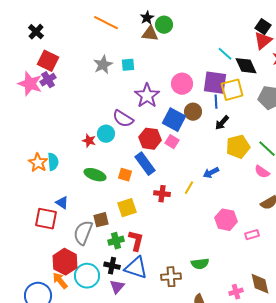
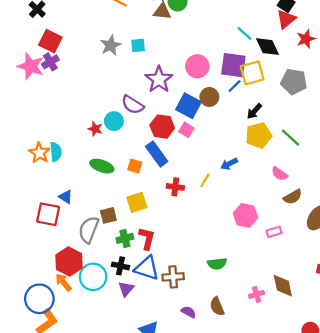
blue line: (216, 102) -> (235, 86), turned 48
black arrow: (222, 123) -> (254, 111), moved
pink semicircle: (262, 172) -> (280, 174), moved
brown cross: (171, 277) -> (173, 277), moved

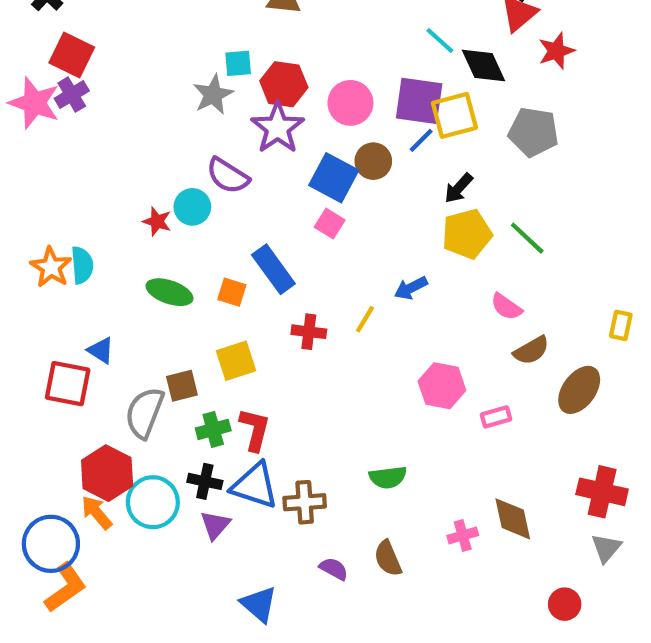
gray star: (111, 45) -> (213, 95), moved
red hexagon: (162, 127) -> (284, 84), moved

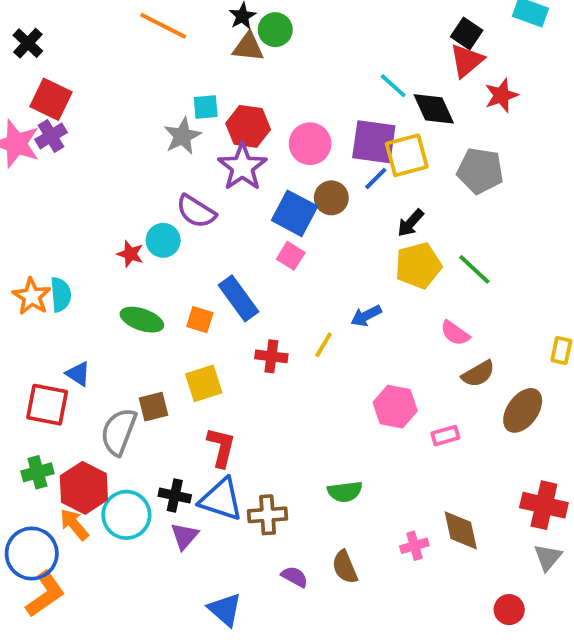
green cross: (213, 429) -> (37, 472), moved

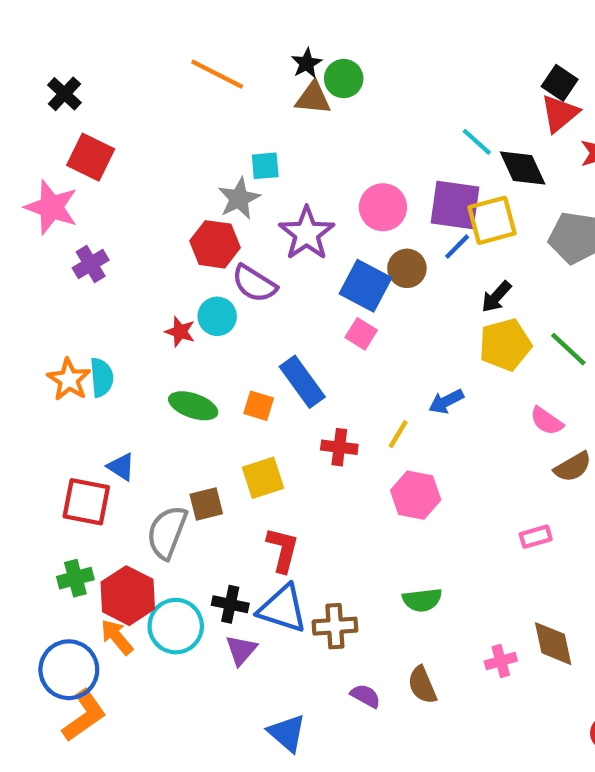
red hexagon: (248, 126) -> (215, 244), moved
purple cross: (51, 136) -> (91, 264), moved
pink hexagon: (395, 407) -> (416, 495), moved

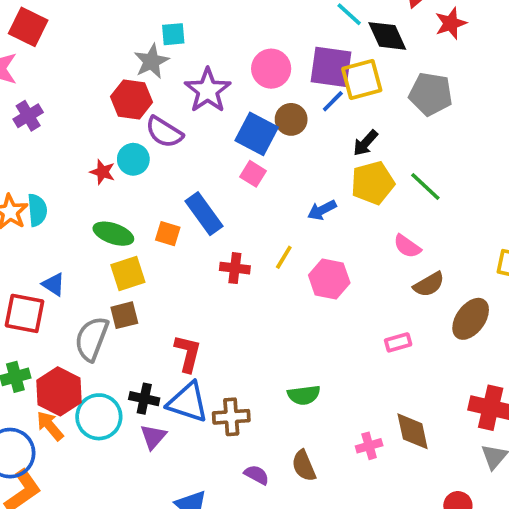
blue arrow: (446, 401) -> (322, 210), moved
yellow square: (263, 478) -> (128, 274), moved
pink hexagon: (416, 495) -> (329, 279), moved

